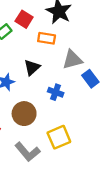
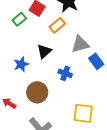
orange rectangle: (47, 38) -> (57, 25), turned -49
yellow square: (59, 137) -> (83, 113), moved, turned 30

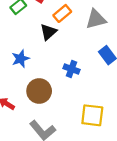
gray triangle: (80, 44) -> (96, 19), moved
black triangle: (44, 51) -> (48, 32), moved

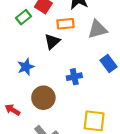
orange rectangle: (62, 13) -> (65, 24), turned 35
blue cross: (72, 69) -> (74, 77), turned -32

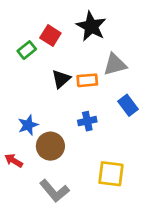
orange rectangle: (65, 24) -> (87, 80), moved
blue star: (26, 67) -> (28, 125), moved

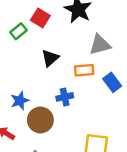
orange rectangle: (87, 80) -> (84, 70), moved
blue cross: (87, 121) -> (65, 97), moved

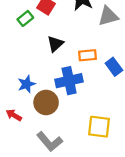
gray triangle: (100, 45) -> (108, 16), moved
blue cross: (65, 97) -> (69, 81), size x1.6

